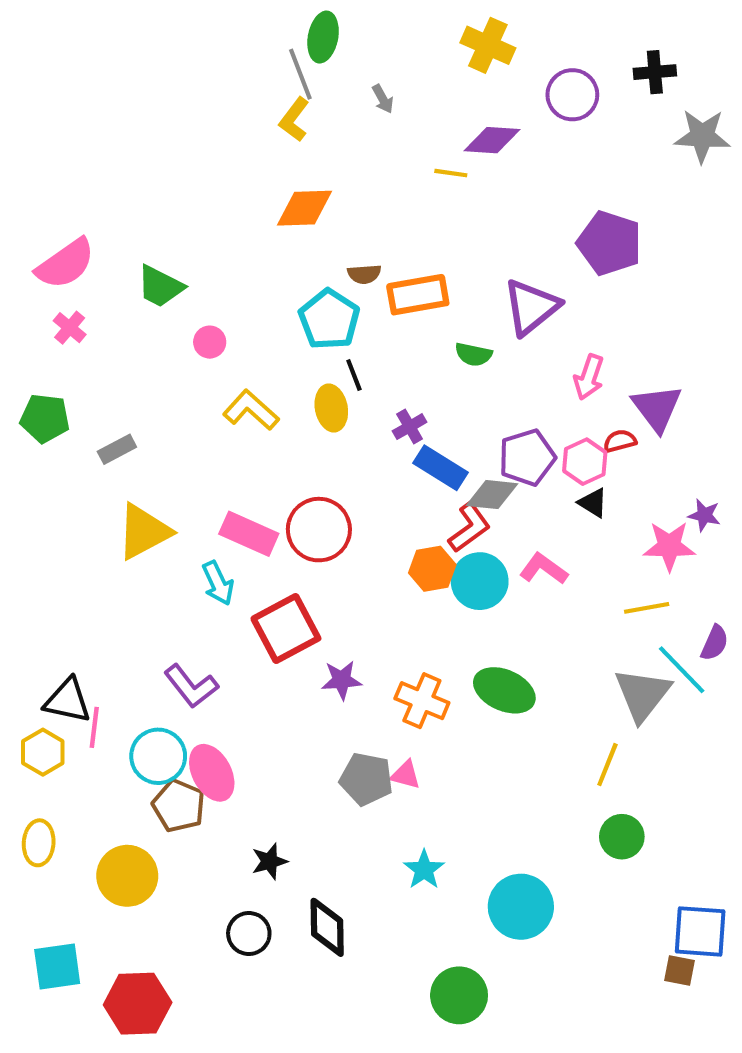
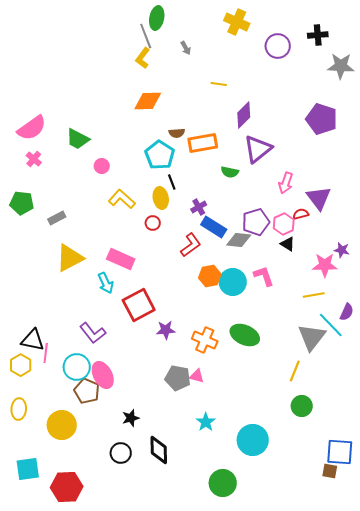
purple diamond: (492, 140) -> (244, 115), moved, turned -48
purple pentagon: (609, 243) -> (322, 119), moved
red L-shape: (469, 528) -> (191, 245), moved
red circle: (319, 530) -> (153, 223), moved, size x0.5
pink L-shape: (544, 569) -> (264, 276), turned 35

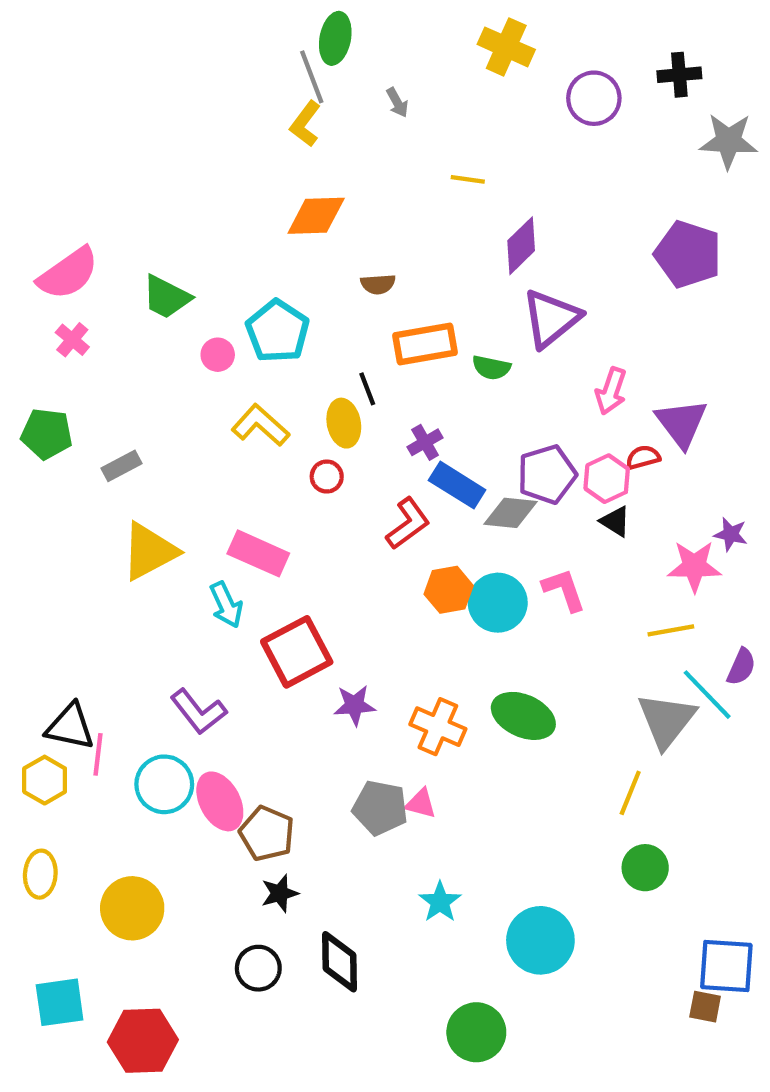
orange rectangle: (203, 143) -> (425, 344), moved
cyan pentagon: (160, 155) -> (278, 331), moved
brown pentagon: (87, 391) -> (267, 833), moved

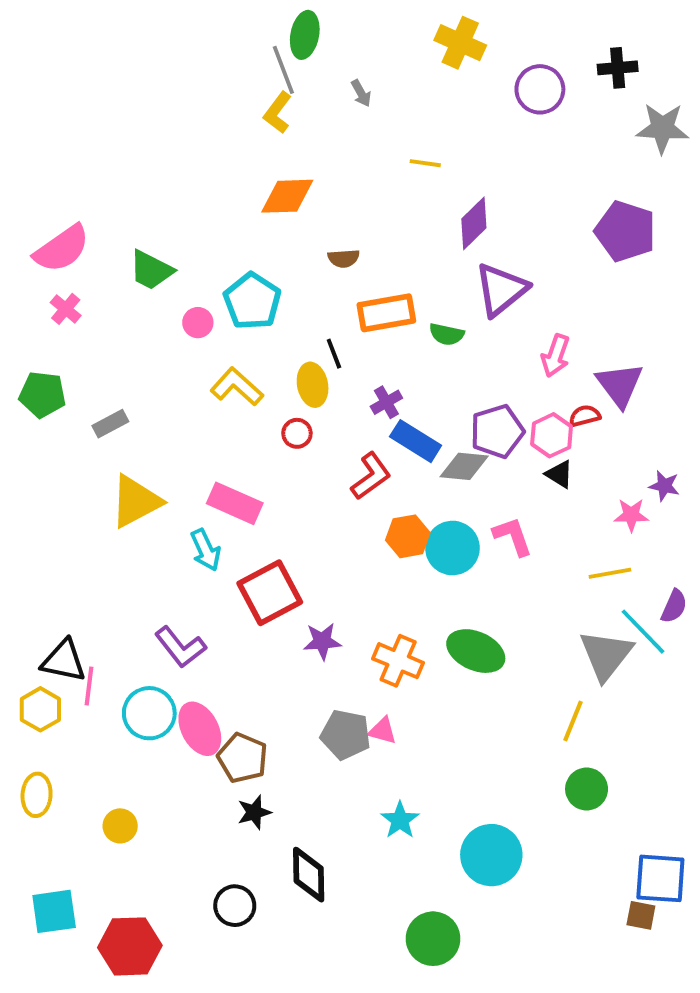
pink star: (694, 566) -> (631, 515), size x0.7
yellow circle: (132, 908) -> (120, 826), size x0.6
black circle: (258, 968) -> (235, 906), moved

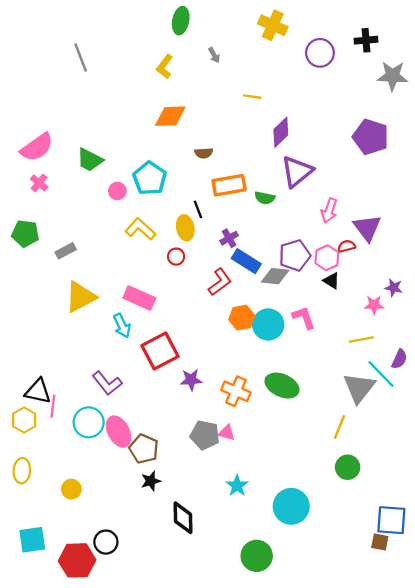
gray line: (283, 70) -> (81, 57), moved
black circle: (235, 906) -> (106, 542), moved

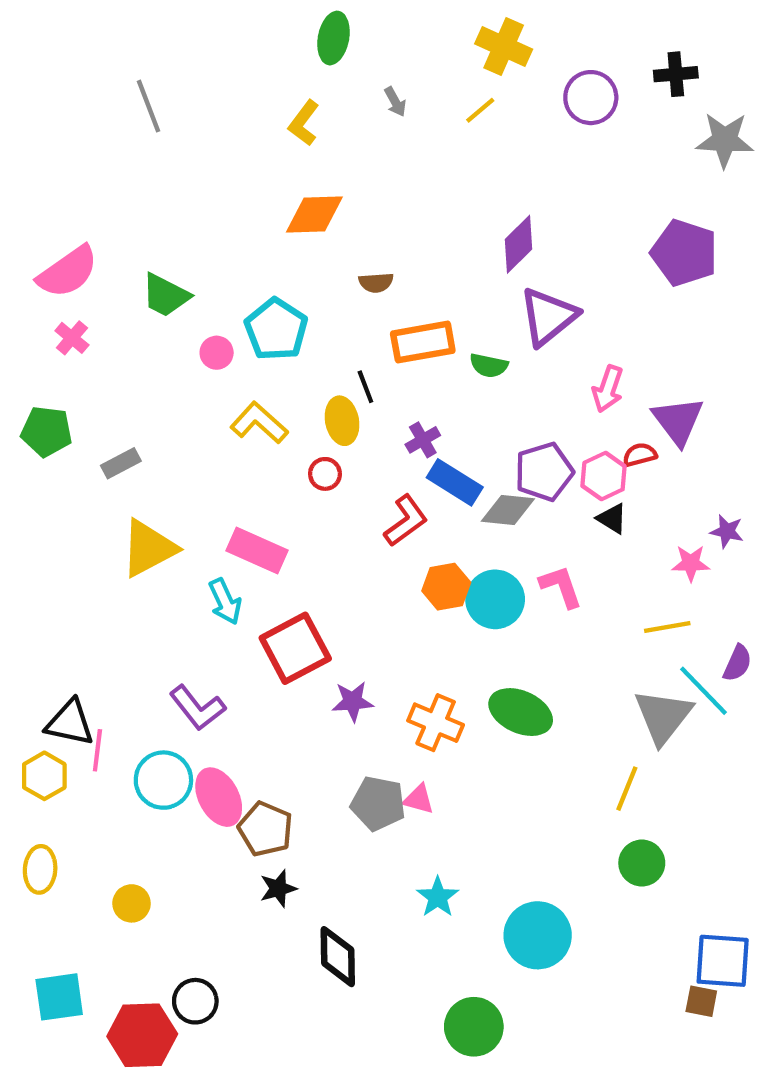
yellow line: (252, 97) -> (480, 110), moved, turned -48

